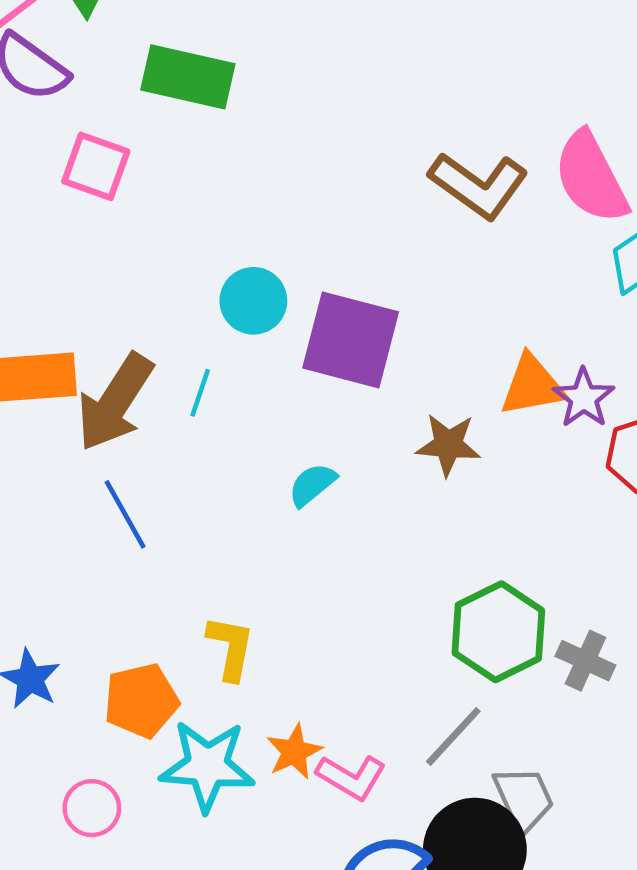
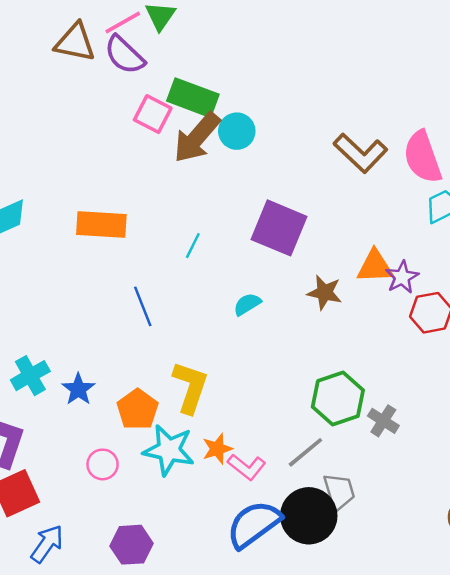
green rectangle: (188, 77) -> (193, 98), moved
cyan circle: (253, 301) -> (237, 131), moved
brown arrow: (115, 402) -> (197, 138), moved
yellow L-shape: (231, 648) -> (190, 387), size x1.4
orange pentagon: (141, 701) -> (138, 409), turned -30

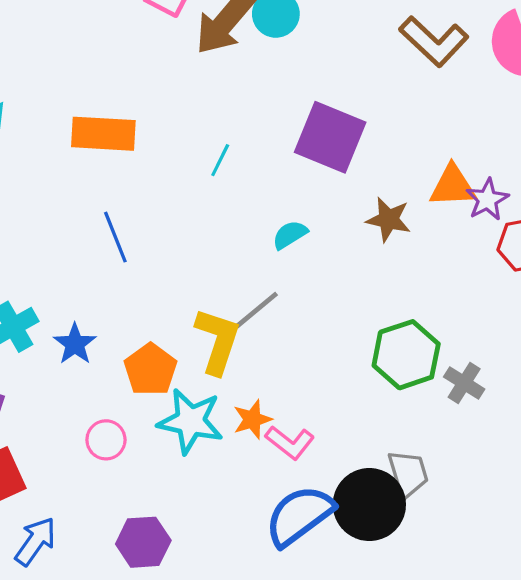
blue line: (143, 306) -> (115, 237), moved
gray line: (305, 452) -> (256, 310), moved

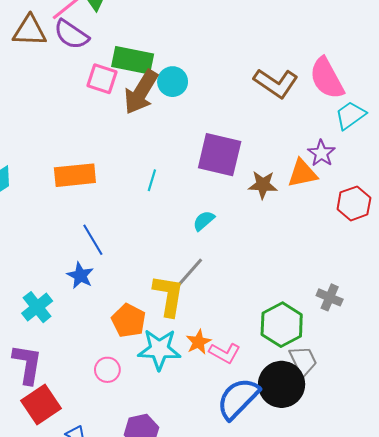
purple star: (487, 200) -> (321, 153), moved
brown star: (389, 219) -> (263, 185), moved
blue star: (75, 344) -> (80, 276), moved
green hexagon: (406, 355) -> (282, 325), moved

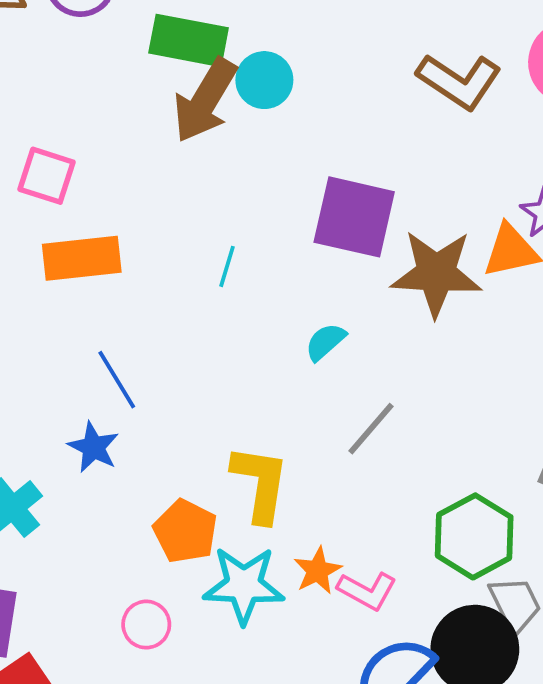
pink square: (102, 79) -> (47, 176), moved
brown star: (263, 185) -> (436, 273), size x1.6
gray line: (190, 272) -> (371, 429), moved

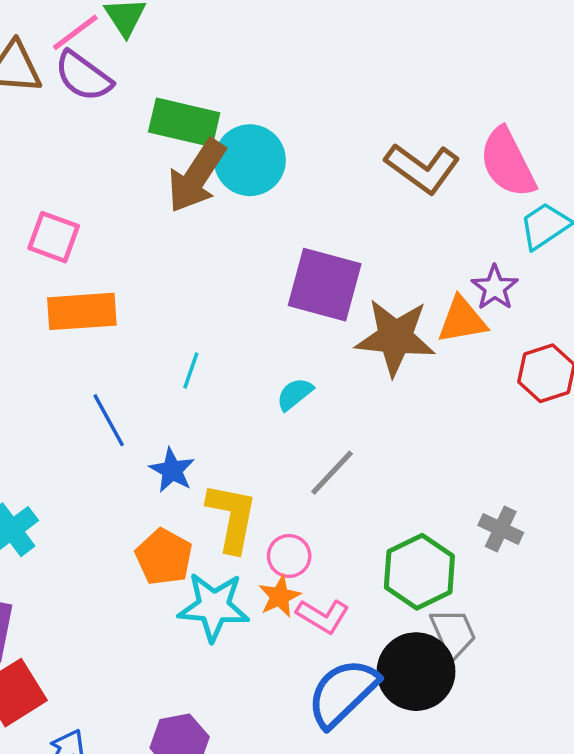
cyan circle: (264, 80) -> (250, 160), size x1.4
cyan line: (227, 266) -> (191, 370), moved
blue star: (93, 447) -> (172, 470), moved
pink circle: (146, 625) -> (289, 556), moved

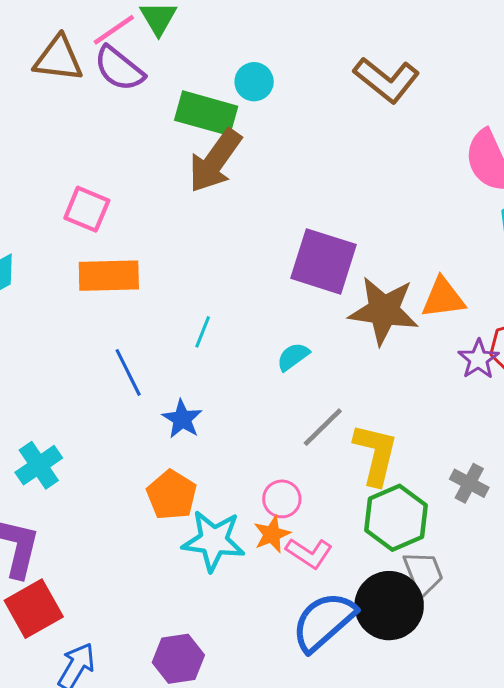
cyan circle: (250, 160) -> (254, 82), moved, size x0.6
brown L-shape: (422, 168) -> (387, 80), moved
purple star: (495, 288) -> (478, 359), moved
yellow L-shape: (232, 517) -> (376, 454), moved

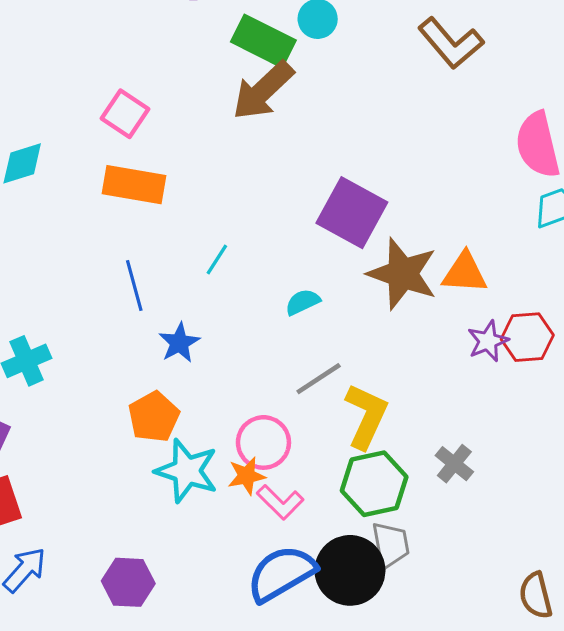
pink circle: (282, 499) -> (263, 442), size x1.4

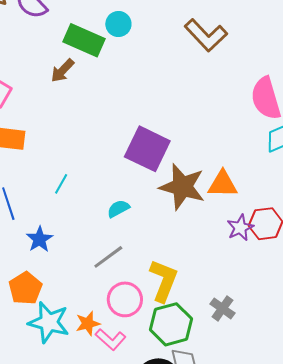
brown arrow: (263, 91) -> (62, 71), moved, size x0.6
gray line: (319, 379) -> (108, 257), moved
pink circle: (263, 442) -> (125, 299), moved

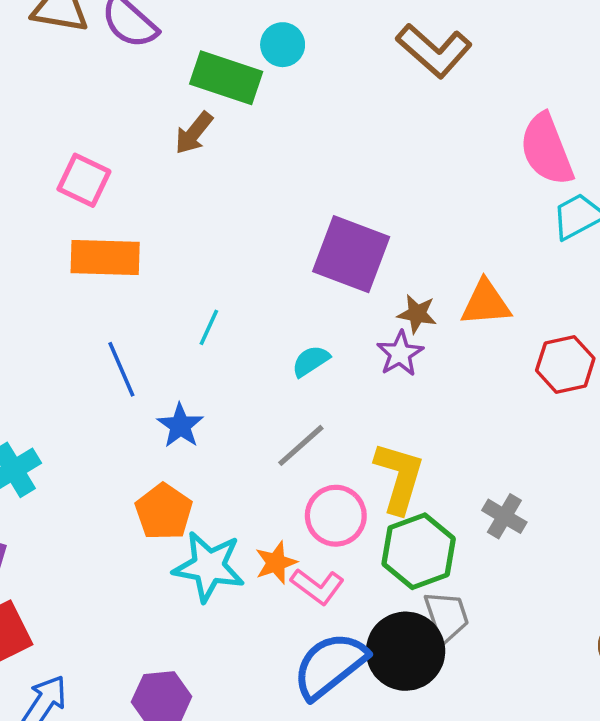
brown star: (182, 187) -> (417, 314), size x0.5
purple star: (240, 228) -> (400, 354), moved

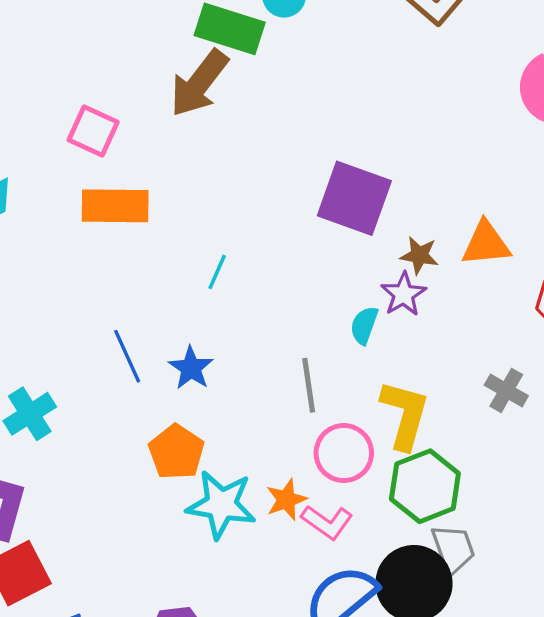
brown arrow: (194, 133) -> (199, 83), size x1.6
cyan semicircle: (311, 361) -> (364, 325), moved, turned -36
blue line: (121, 369) -> (127, 356), moved
gray line: (301, 445) -> (309, 385), turned -56
gray cross: (504, 516) -> (506, 390), moved

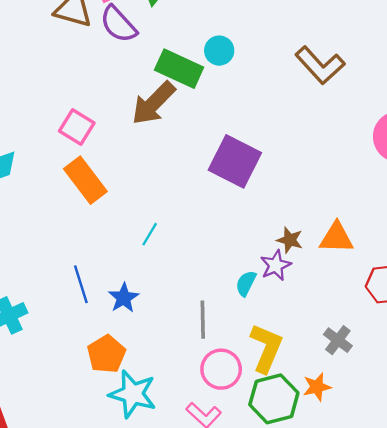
purple square: (354, 198) -> (235, 161), moved
orange rectangle: (115, 206) -> (85, 180), turned 45
orange star: (286, 500) -> (317, 387), moved

